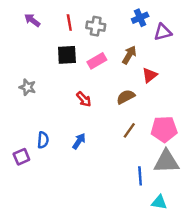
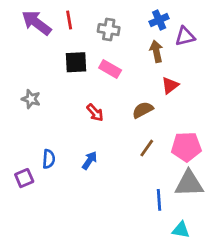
purple arrow: (32, 20) -> (36, 23), size x1.6
red line: (69, 23) -> (69, 20), moved
brown arrow: (129, 55) -> (156, 51), moved, turned -42
pink rectangle: (97, 61) -> (110, 69), turned 60

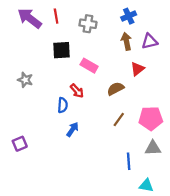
purple triangle: (185, 36) -> (150, 41), moved
pink rectangle: (110, 69) -> (89, 66), moved
blue semicircle: (49, 159) -> (63, 105), moved
gray triangle: (189, 184) -> (153, 148), size x0.7

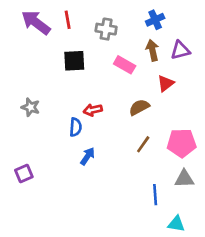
pink rectangle: (89, 66) -> (125, 65), moved
gray star: (25, 80) -> (30, 107), moved
red arrow: (77, 91) -> (93, 110), turned 120

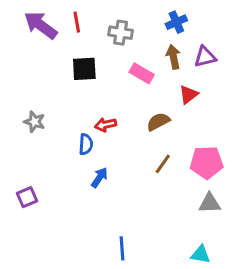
blue line: (155, 195) -> (122, 248), moved

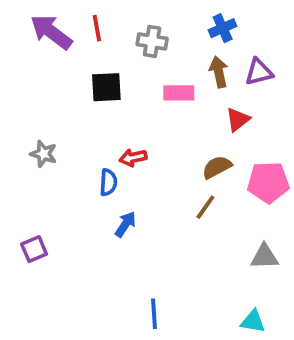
pink rectangle: (142, 73) -> (179, 93), turned -30
brown semicircle: (158, 122) -> (217, 167), moved
pink pentagon: (207, 162) -> (268, 182), moved

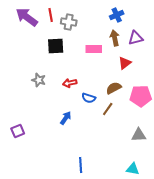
gray cross: (152, 41) -> (69, 22), moved
gray star: (44, 154) -> (39, 80), moved
blue semicircle: (108, 182) -> (89, 98), moved, turned 104

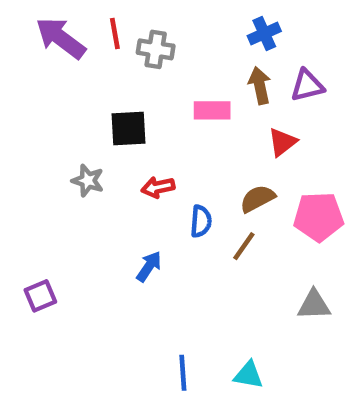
black square: (56, 46) -> (129, 128), moved
blue semicircle: (89, 98) -> (201, 221), turned -104
cyan triangle: (133, 169) -> (248, 375), moved

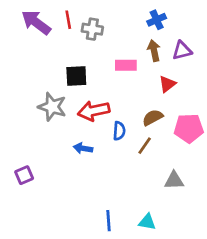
gray star: (88, 181) -> (52, 107), size x1.5
red arrow: (158, 187) -> (94, 111), size x1.6
blue arrow: (149, 266) -> (83, 148), moved, turned -114
gray triangle: (314, 305) -> (174, 180), moved

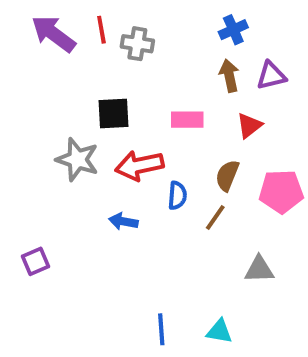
pink rectangle: (126, 65) -> (187, 120), moved
brown semicircle: (153, 117) -> (227, 176), turned -40

